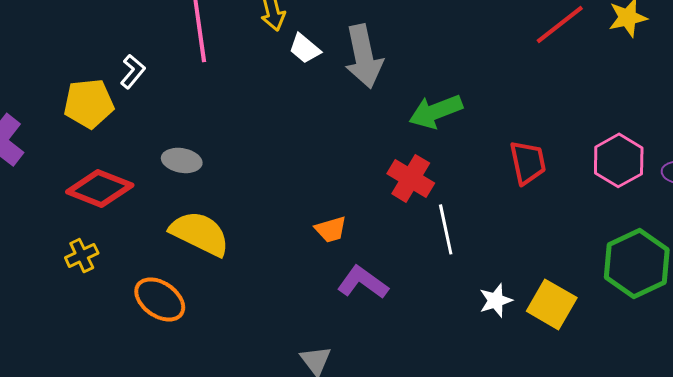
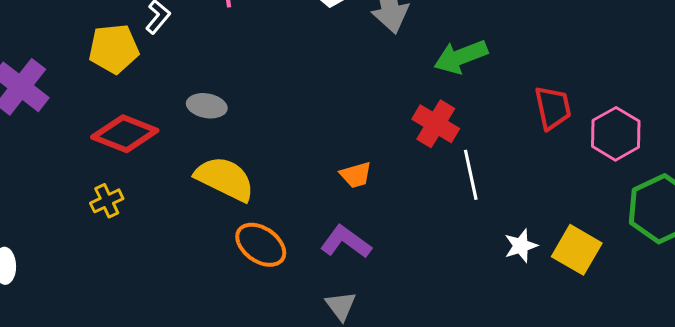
pink hexagon: (619, 160) -> (616, 134), moved
purple L-shape: (363, 282) -> (346, 242), moved
orange ellipse: (160, 299) -> (261, 245), moved

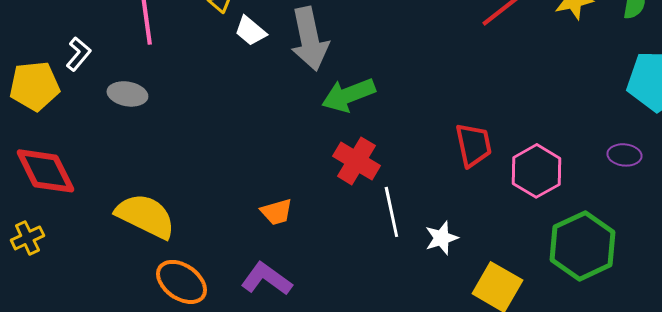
green arrow: (461, 57) -> (348, 95), moved
gray ellipse: (207, 106) -> (127, 94), moved
red diamond: (125, 134) -> (45, 171), turned 42
white star: (521, 246) -> (441, 238), moved

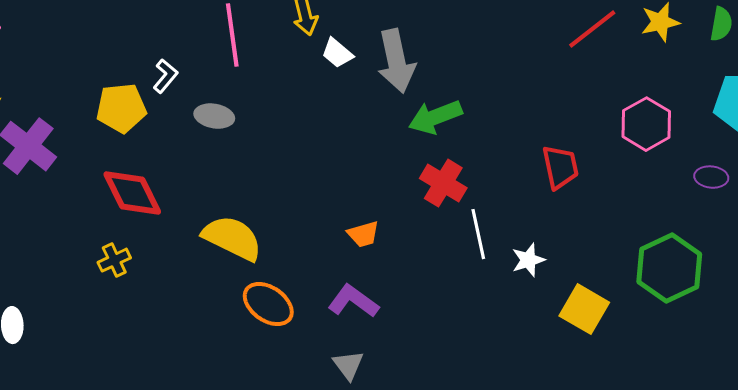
pink hexagon: (536, 171) -> (646, 124), moved

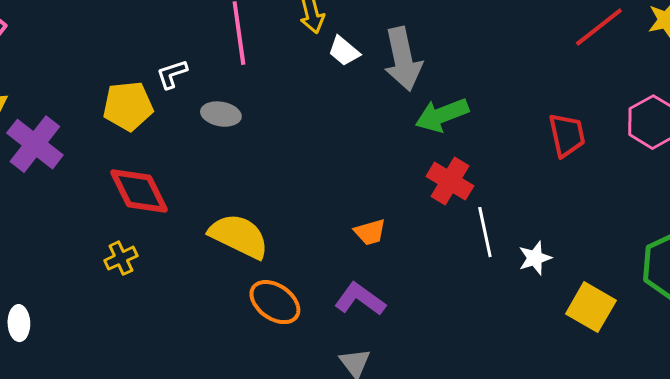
white L-shape: (165, 76) -> (172, 74), turned -148
red trapezoid: (560, 167) -> (567, 135), moved

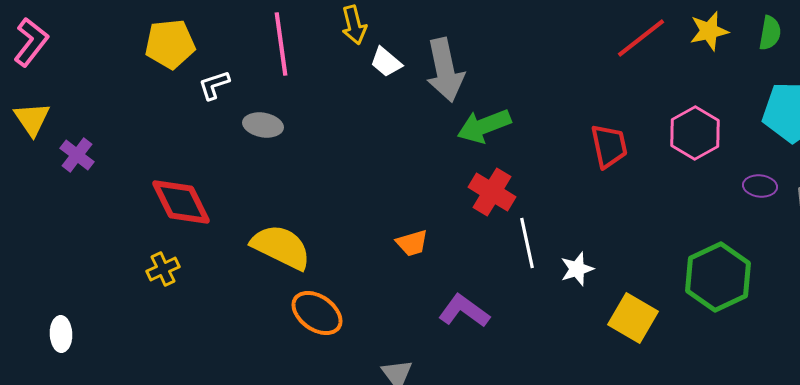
yellow pentagon: (128, 106) -> (170, 44), moved
purple cross: (35, 144) -> (77, 155), size x0.6
purple L-shape: (360, 299) -> (464, 311), moved

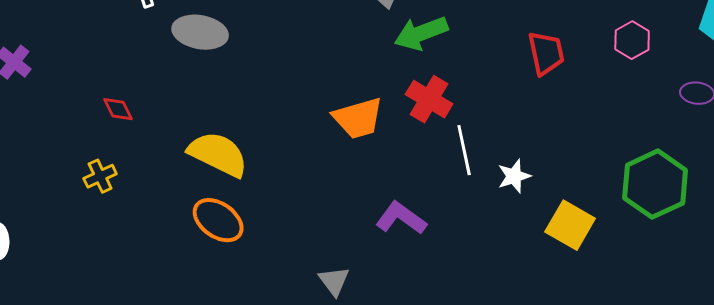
gray ellipse: (263, 125) -> (200, 32), size x1.4
pink hexagon: (695, 133) -> (632, 40), size x0.7
red diamond: (181, 202) -> (118, 109), size x0.5
orange trapezoid: (412, 243) -> (358, 118), moved, size x1.6
orange ellipse: (317, 313) -> (218, 220), moved

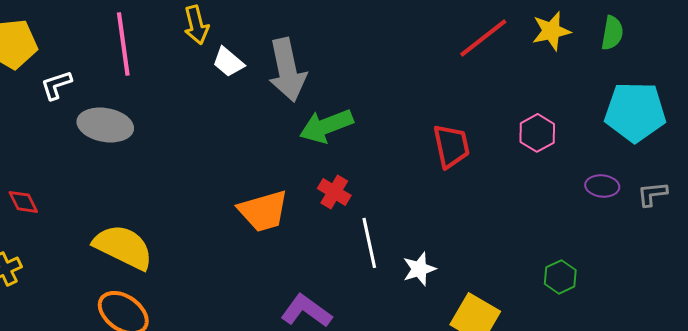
red cross: (429, 99) -> (334, 192), size x0.7
green hexagon: (655, 184) -> (560, 277), size x0.5

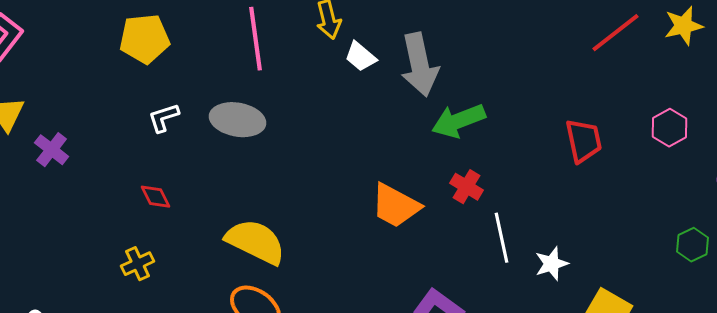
white L-shape: (56, 85) -> (164, 118), moved
orange trapezoid: (263, 211) -> (396, 206), turned 44
green hexagon: (560, 277) -> (693, 245), moved

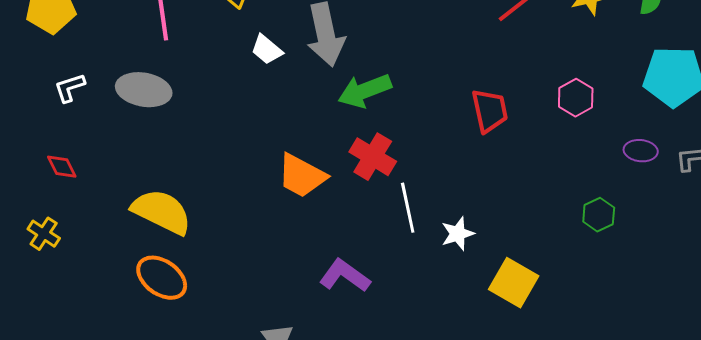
white trapezoid: (361, 57) -> (267, 50), moved
red cross: (467, 187) -> (373, 157), size x1.4
yellow cross: (138, 264) -> (44, 234), turned -32

